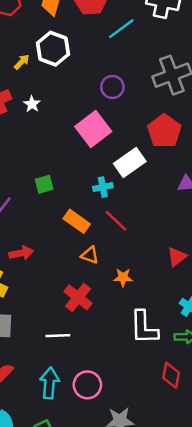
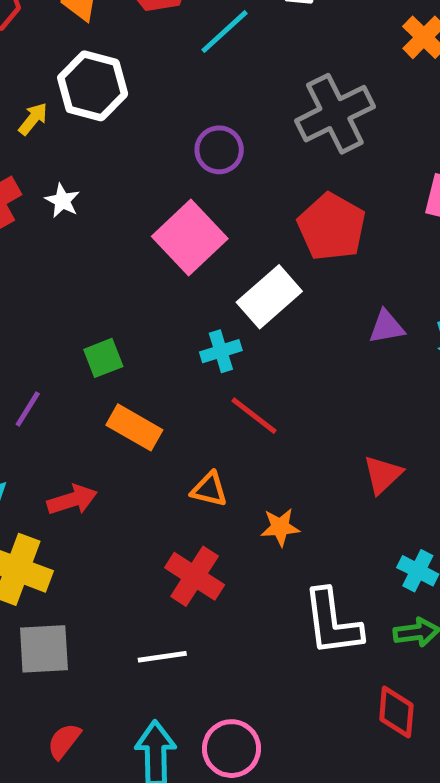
orange rectangle: (77, 221) -> (134, 427), moved

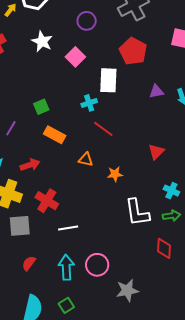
white star: (62, 201) -> (42, 42), moved, size x1.5
pink square: (190, 238) -> (75, 57), size x0.7
white rectangle: (269, 297) -> (108, 80), turned -45
red cross: (195, 576) -> (47, 201), moved

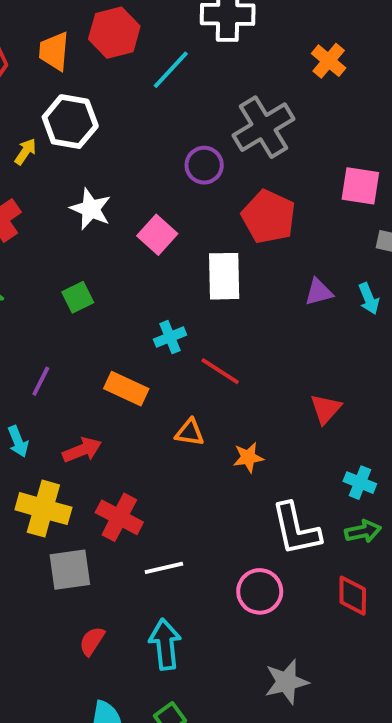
purple circle: (87, 21) -> (204, 165), moved
cyan cross: (89, 103) -> (170, 337), moved
green square: (41, 107) -> (78, 297), moved
pink circle: (97, 265) -> (260, 591), moved

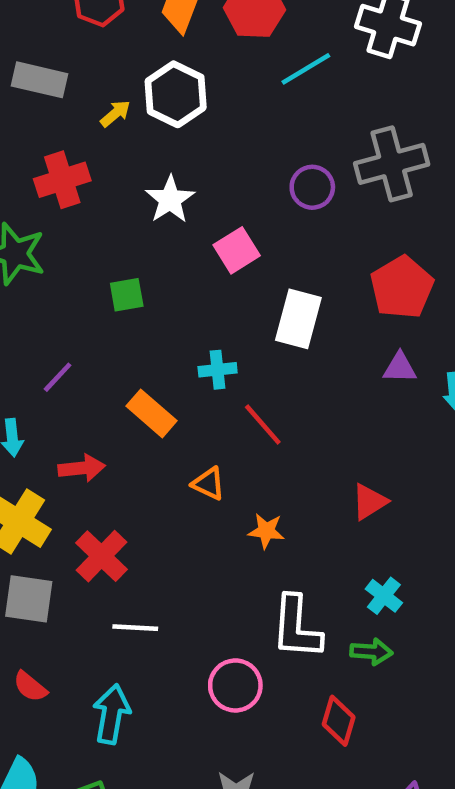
red pentagon: (269, 217) -> (402, 287), moved
red semicircle: (92, 641) -> (30, 687), turned -100

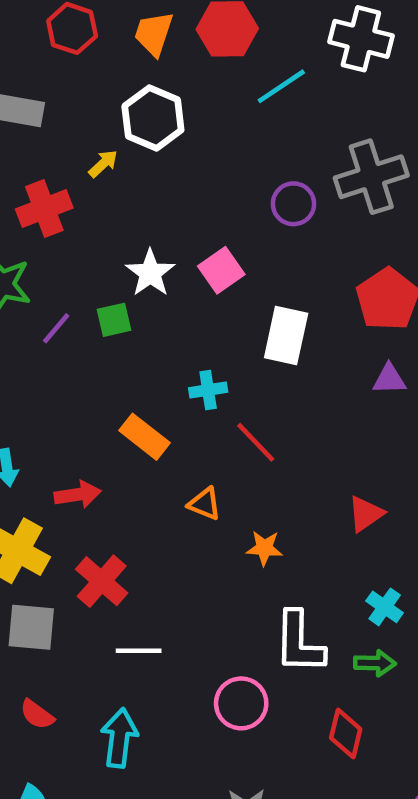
yellow arrow: (115, 113) -> (103, 164), moved
white star: (170, 200) -> (150, 273), moved
purple line: (58, 377) -> (56, 328), moved

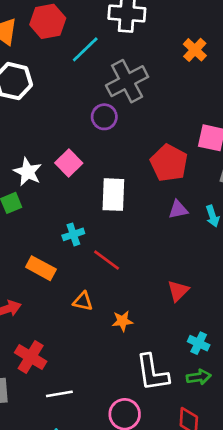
gray cross: (371, 177) -> (127, 81), moved

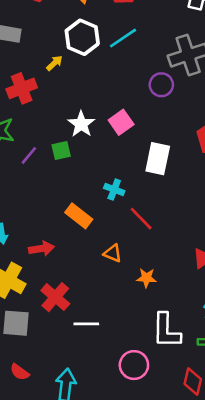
cyan line: (85, 49) -> (123, 38), moved
cyan cross: (73, 234) -> (114, 189), turned 30
white line: (59, 394) -> (86, 324), moved

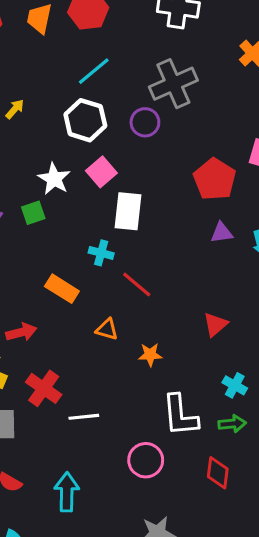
white hexagon: (82, 37) -> (85, 120), moved
white rectangle: (158, 159) -> (128, 211), moved

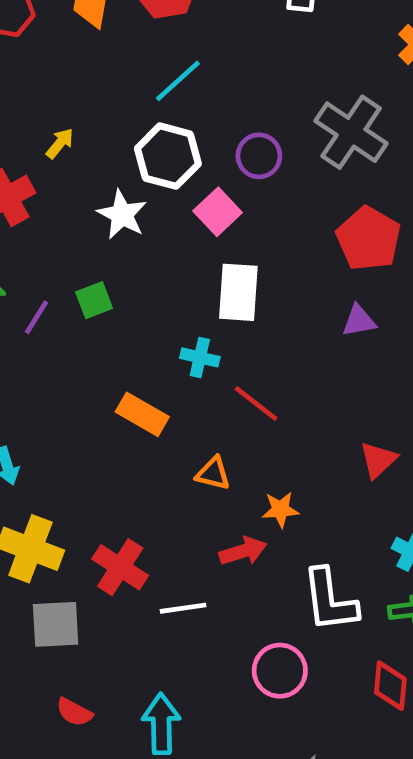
gray cross: (173, 84) -> (351, 132), moved, turned -30
pink square: (101, 172) -> (218, 212), moved
white star: (54, 179) -> (122, 215), moved
purple triangle: (222, 233) -> (359, 321), moved
red arrow: (21, 332) -> (243, 551), moved

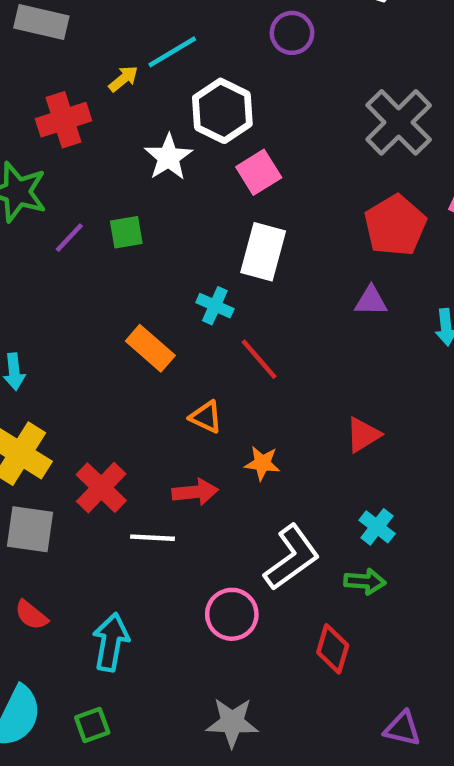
cyan line: (178, 81) -> (172, 52), moved
purple circle: (259, 156) -> (292, 33), moved
red arrow: (243, 551) -> (195, 492), moved
white L-shape: (330, 600) -> (292, 557), turned -130

